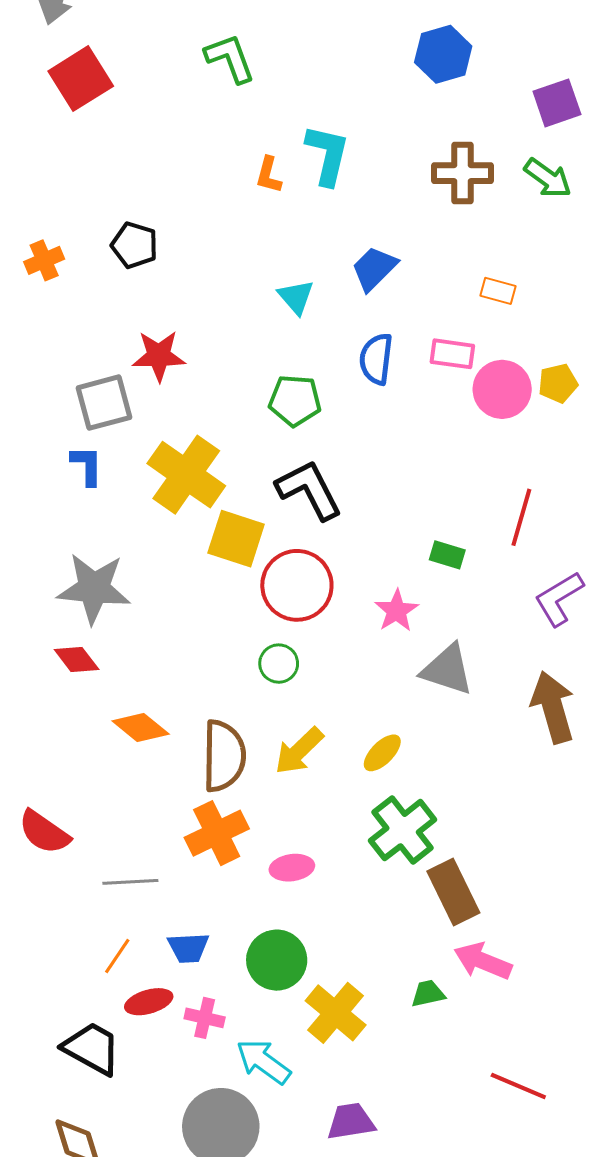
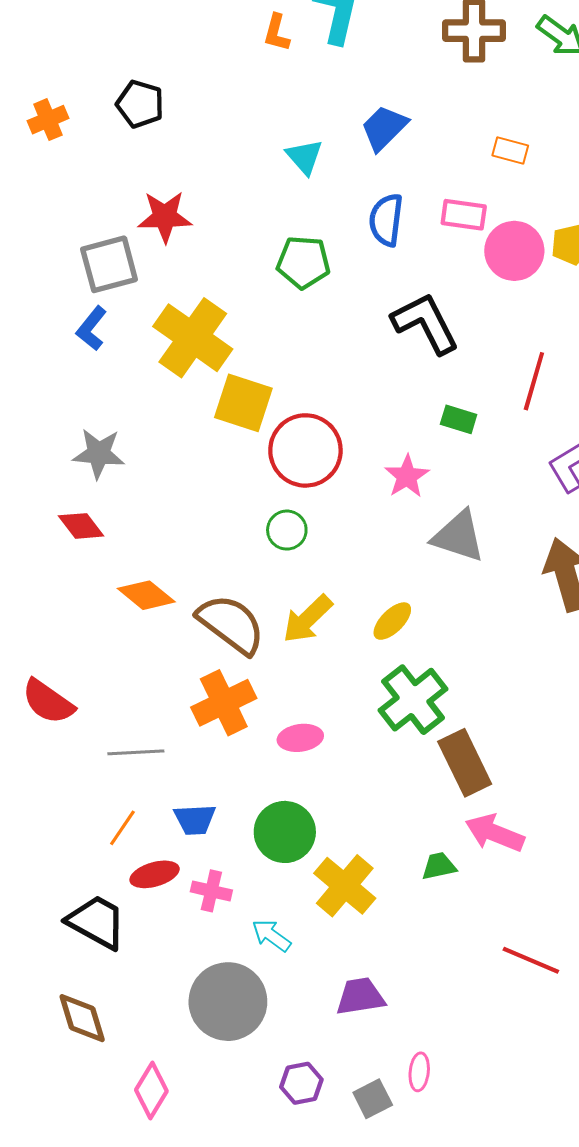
blue L-shape: (87, 466) -> (91, 328), turned -141
black L-shape: (309, 490) -> (425, 323), moved
gray star: (94, 588) -> (99, 454), size x0.7
brown semicircle: (224, 756) -> (231, 624), turned -54
cyan arrow: (263, 1062) -> (271, 935), size x0.7

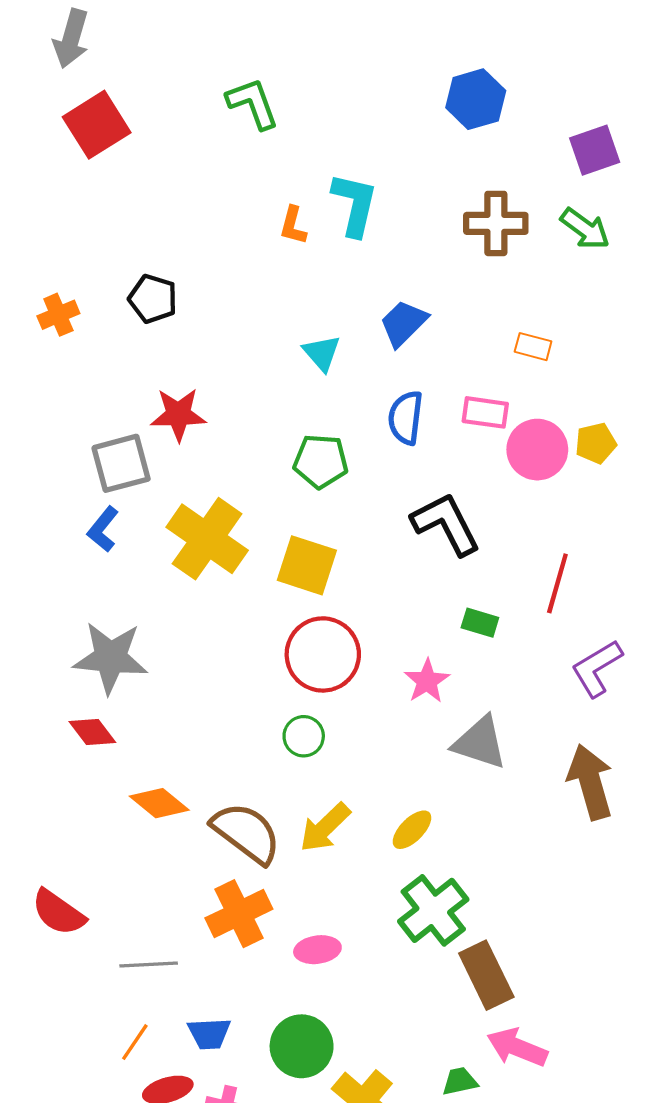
yellow square: (243, 403) -> (307, 565), moved
gray star: (99, 454) -> (110, 658), size x1.4

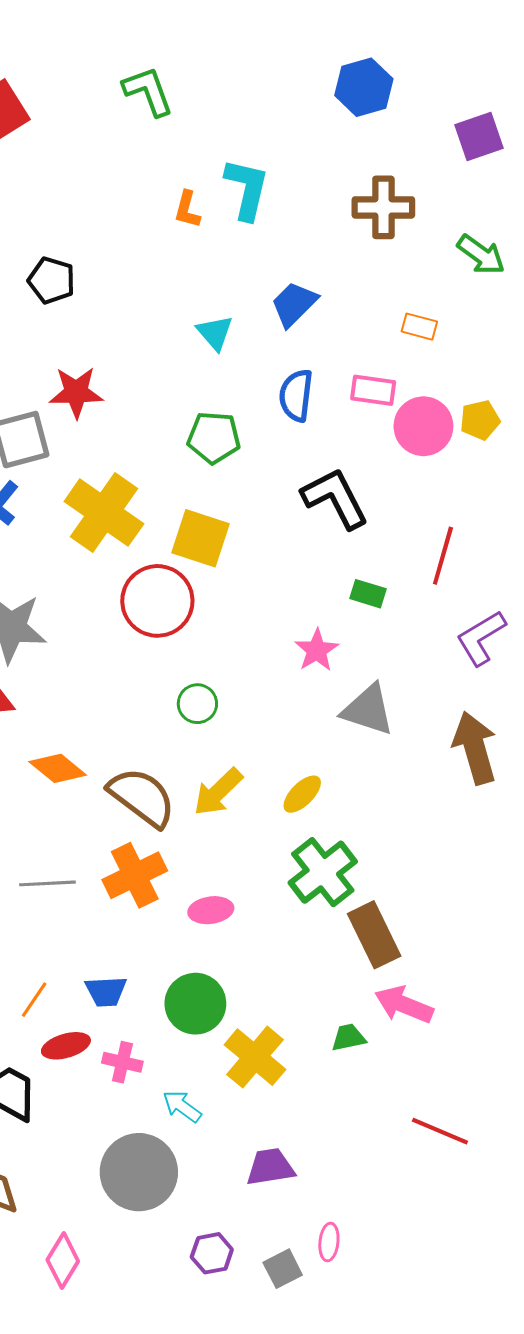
green arrow: (585, 229) -> (481, 255), moved
red circle: (323, 654) -> (157, 601), moved
gray line: (149, 965) -> (47, 883), moved

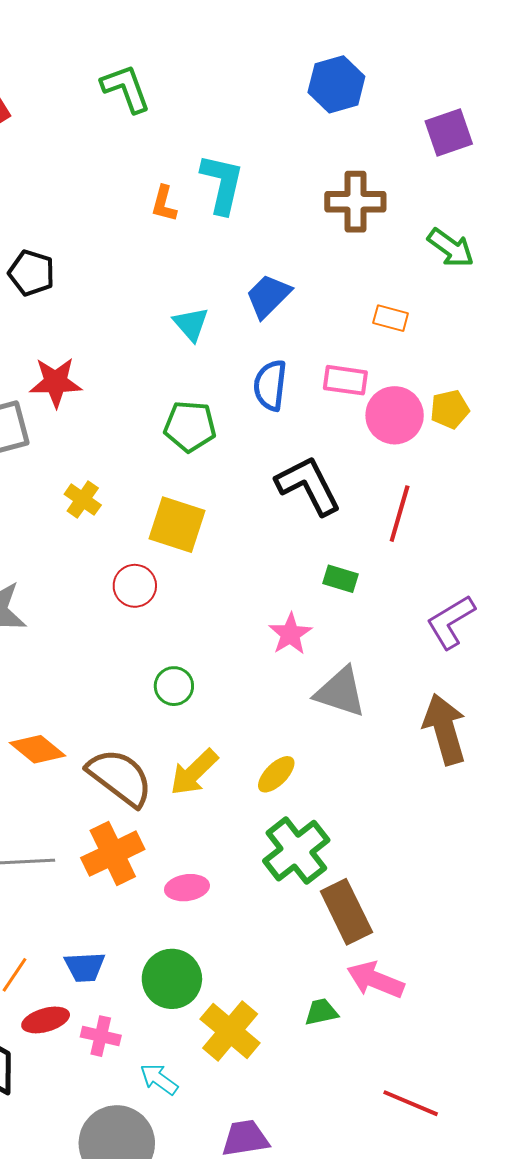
yellow cross: (104, 513) -> (83, 500), size x0.5
red line: (443, 556) -> (400, 514), moved
red circle: (157, 601) -> (135, 586), size x0.6

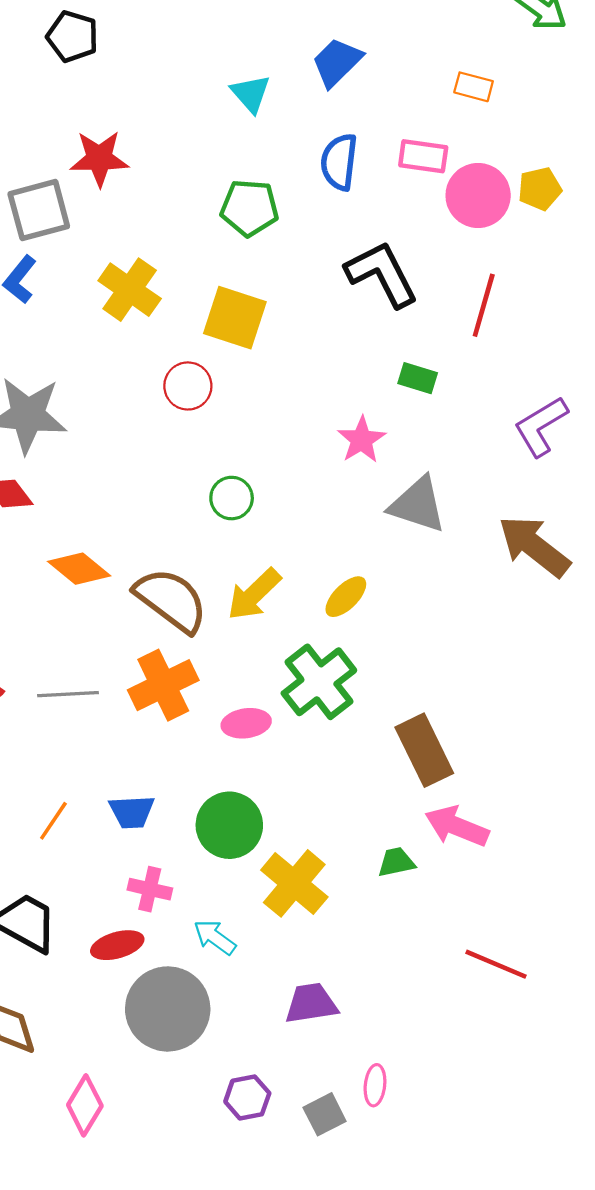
yellow cross: (83, 500) -> (130, 290), size x1.5
brown arrow: (445, 729) -> (534, 546), turned -36
green cross: (296, 851) -> (319, 682), moved
red ellipse: (46, 1020) -> (117, 945), moved

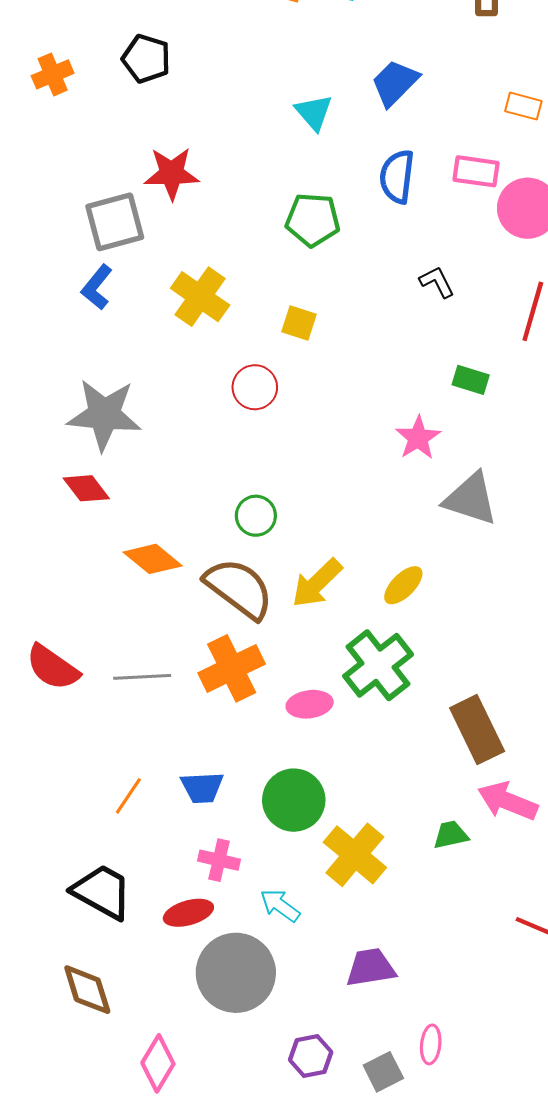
black L-shape: (382, 274) -> (437, 282), size x0.5
yellow square: (235, 318) -> (299, 323), size x0.6
green circle: (232, 498) -> (256, 516), moved

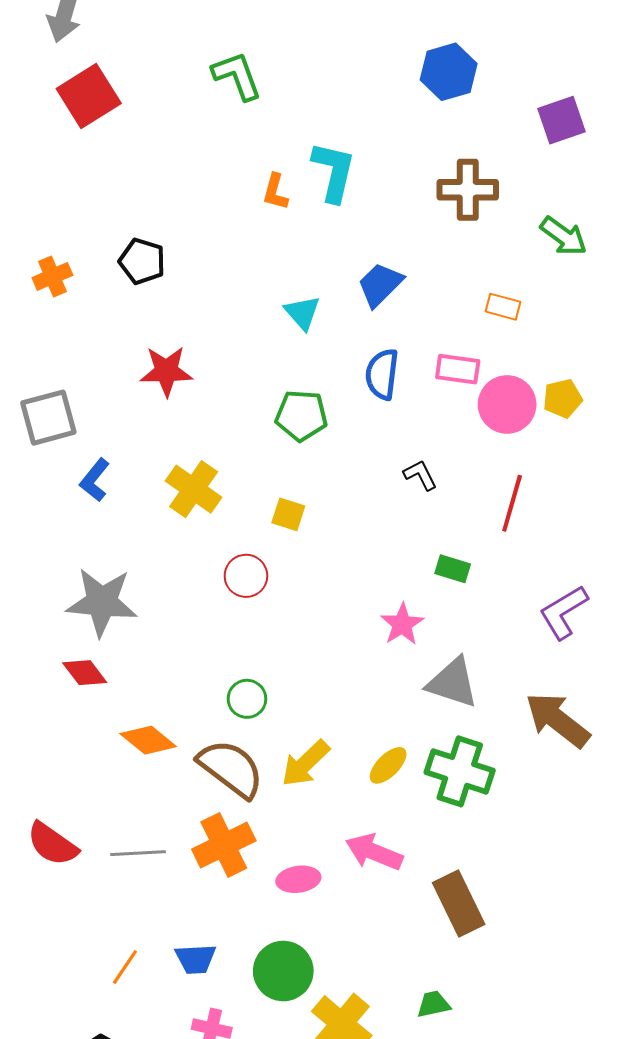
gray square: (115, 222) -> (48, 418), moved
green cross: (378, 665) -> (460, 771), moved, turned -34
pink arrow: (508, 801) -> (374, 852), moved

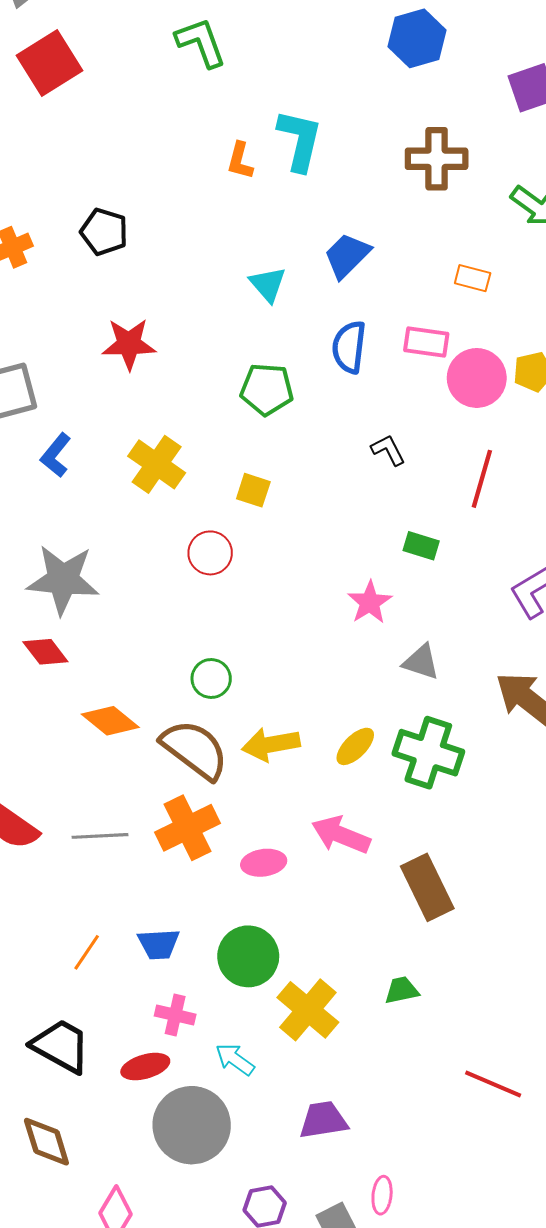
gray triangle: (453, 683) -> (421, 662), size x0.7
yellow arrow: (305, 763) -> (271, 744), turned 34

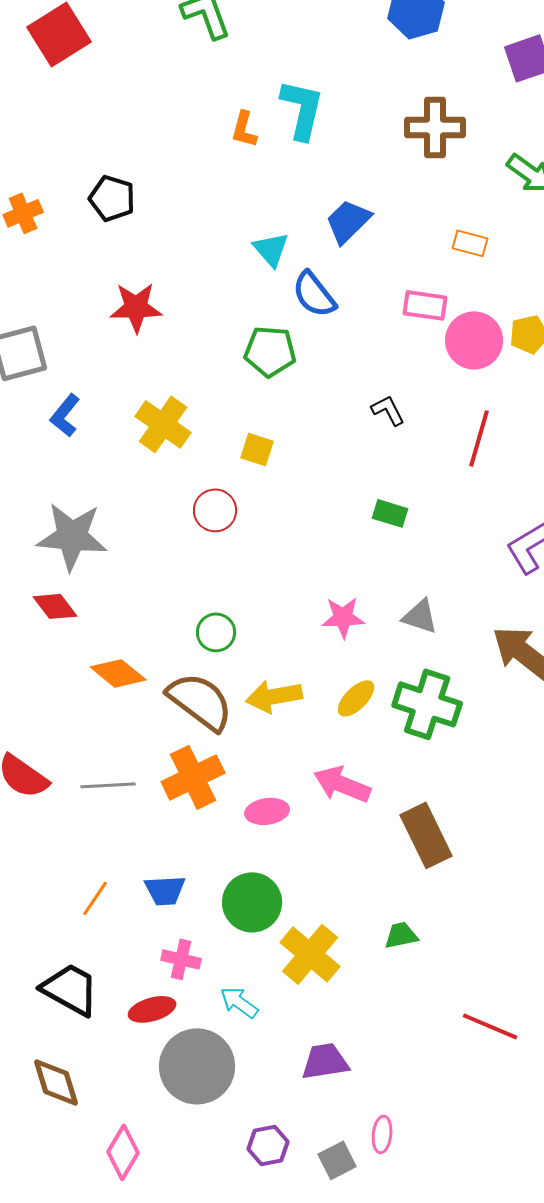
blue semicircle: (349, 347) -> (314, 294), moved, turned -45
green rectangle: (421, 546) -> (390, 513), moved
pink star: (370, 602) -> (343, 617), moved, turned 30

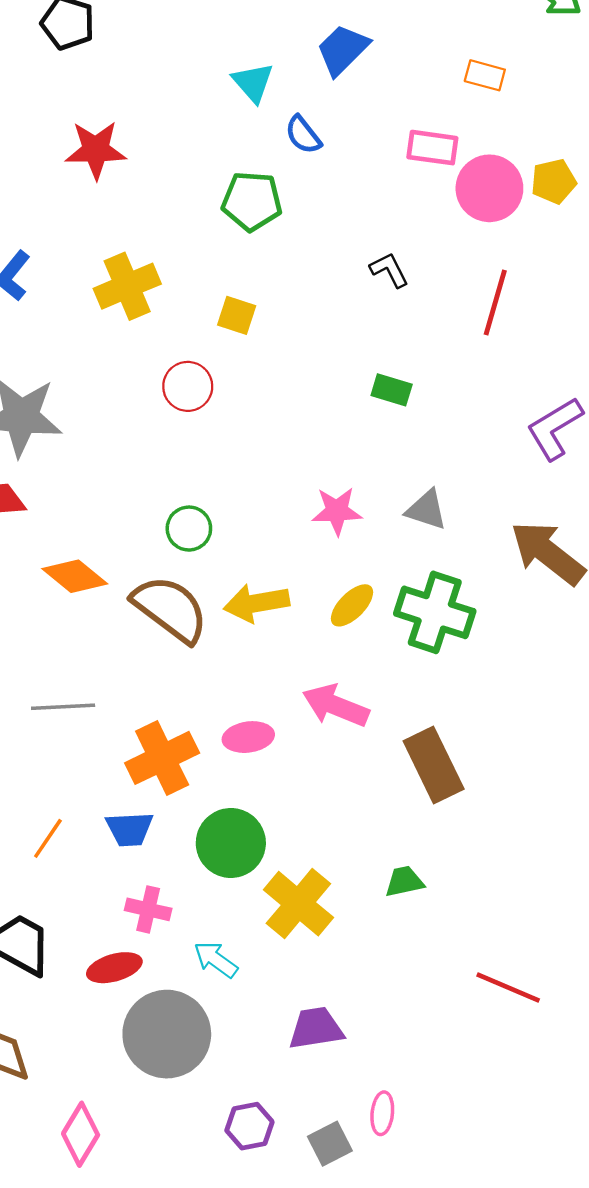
blue semicircle: (314, 294) -> (303, 135), size x0.7
yellow cross: (163, 424) -> (127, 286), turned 32
orange cross: (193, 777) -> (162, 758), moved

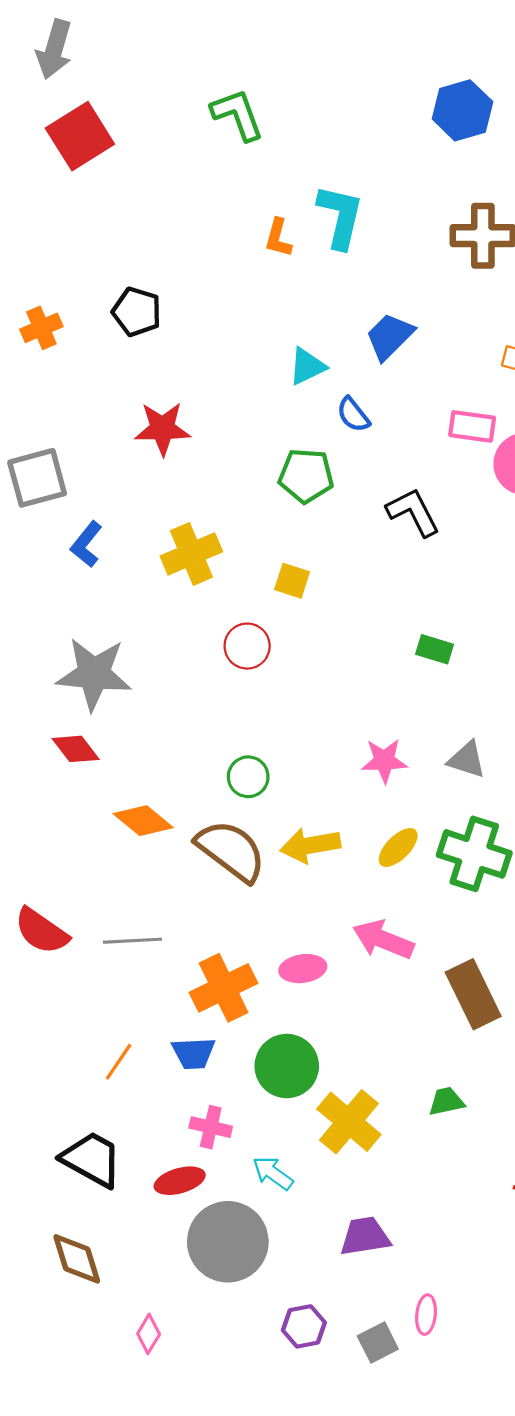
cyan triangle: (253, 82) -> (307, 366), turned 45
black L-shape: (389, 270) -> (413, 512), moved, size x1.5
pink diamond: (81, 1134) -> (149, 1334), size x0.7

